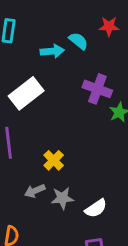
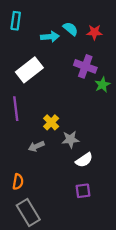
red star: (109, 26) -> (94, 32), moved
gray star: (62, 198) -> (70, 139), moved

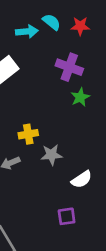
green star: (102, 85) -> (80, 97), moved
yellow cross: (51, 122) -> (28, 134), turned 35
white semicircle: (84, 160) -> (82, 179), moved

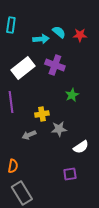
purple cross: (69, 67) -> (55, 65), moved
green star: (80, 97) -> (72, 95), moved

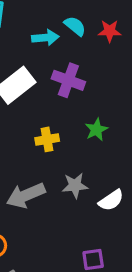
yellow cross: (42, 114) -> (47, 139), moved
gray arrow: (29, 135) -> (26, 195), size x1.6
white semicircle: (81, 147) -> (111, 200), moved

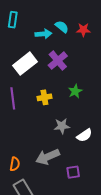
purple cross: (68, 80) -> (58, 61), turned 30
gray arrow: (26, 195) -> (48, 157), moved

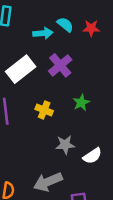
yellow cross: (44, 97) -> (44, 110), turned 32

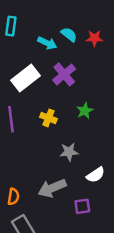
cyan arrow: (43, 33) -> (47, 43), turned 30
white semicircle: (92, 156) -> (96, 175), moved

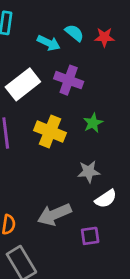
purple cross: (64, 74) -> (69, 80), turned -30
yellow cross: (48, 118) -> (50, 132), size x1.5
gray star: (69, 152) -> (89, 172), moved

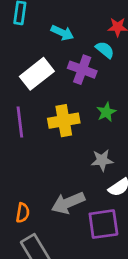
cyan semicircle: (74, 33) -> (105, 50), moved
yellow cross: (50, 132) -> (64, 121), turned -32
purple square: (90, 236) -> (103, 224), size x1.6

